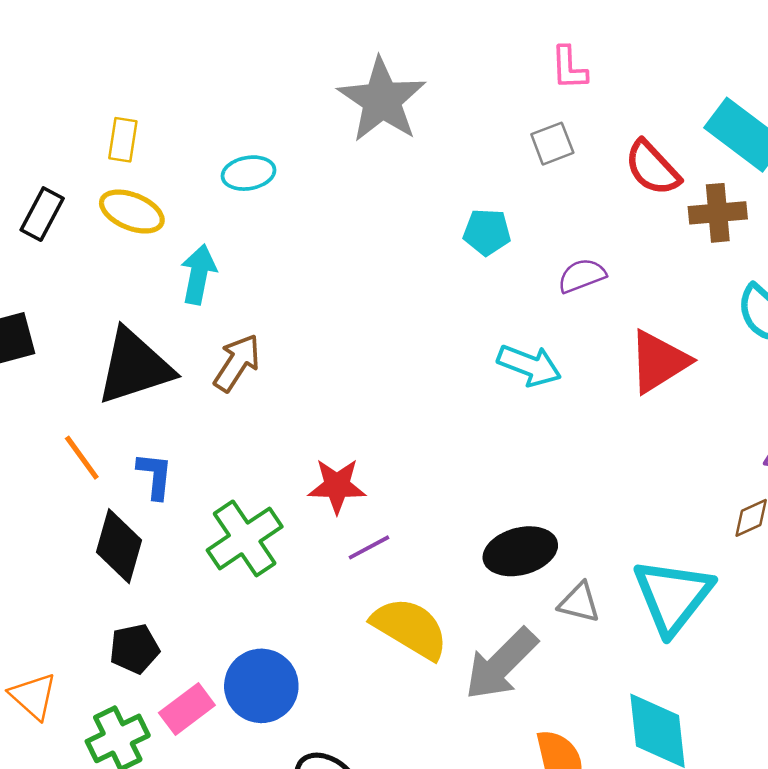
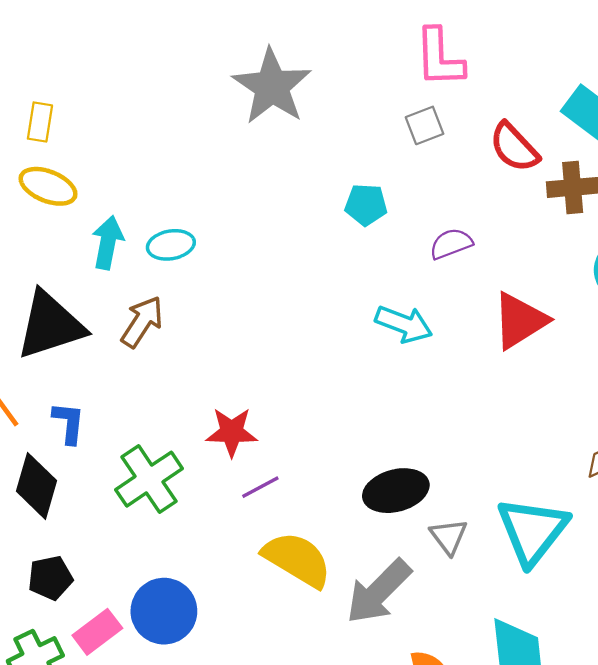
pink L-shape: (569, 68) -> (439, 58), size x1.5
cyan ellipse: (249, 173) -> (171, 245), moved
gray triangle: (579, 603) -> (449, 536), turned 39

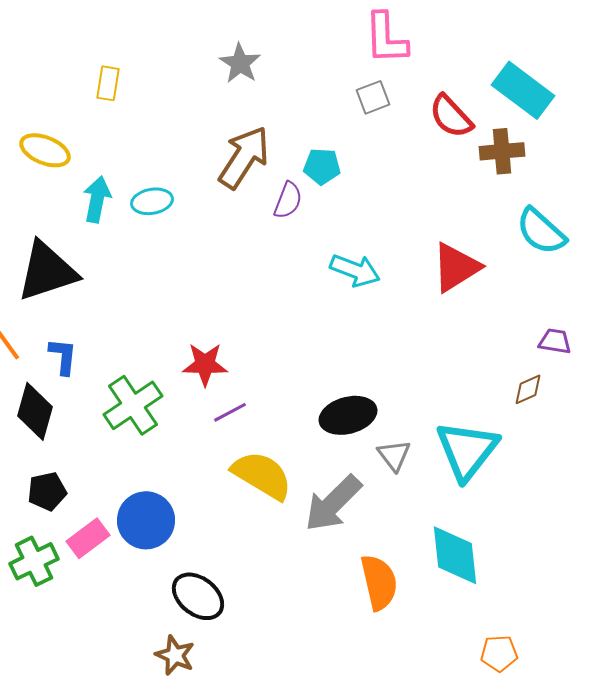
gray star: (272, 86) -> (240, 63), size x0.6
yellow rectangle: (40, 122) -> (108, 83), moved
purple semicircle: (451, 244) -> (288, 200), moved, turned 132
brown arrow: (142, 322) -> (244, 157), moved, size x1.4

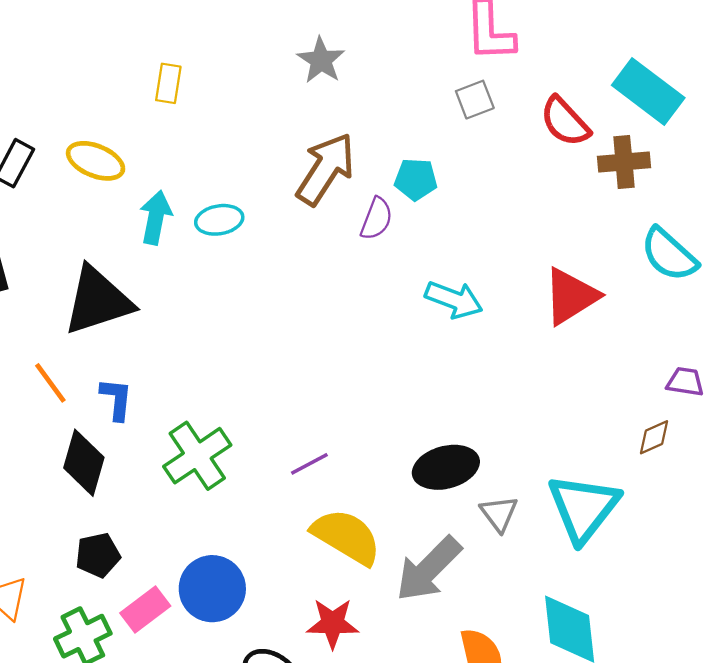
red star: (205, 364) -> (333, 623), moved

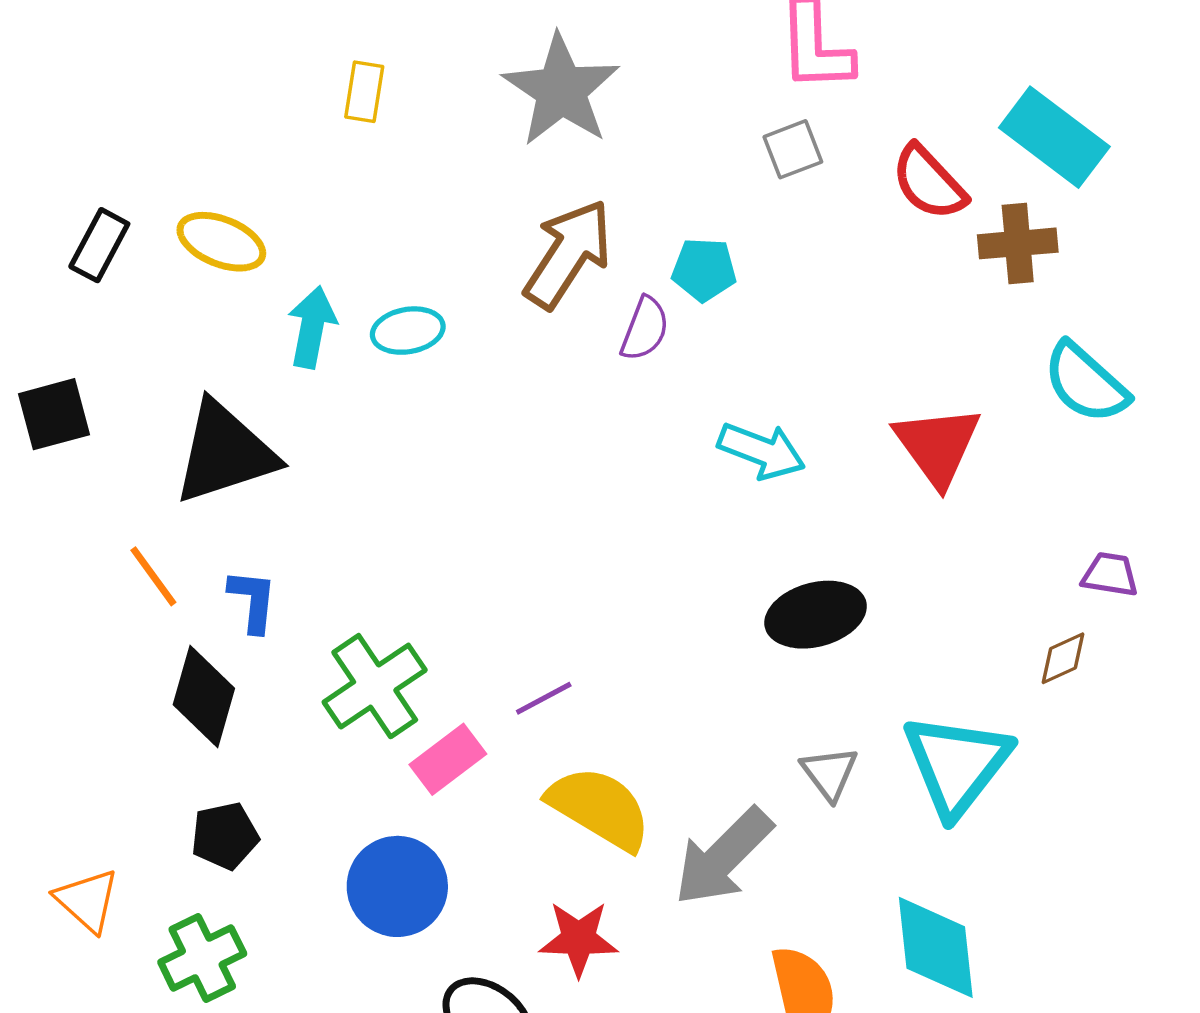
gray star: (321, 60) -> (561, 90), size x1.6
yellow rectangle: (168, 83) -> (364, 92), moved
red triangle: (571, 296) -> (938, 446), turned -34
black ellipse: (446, 467) -> (816, 615), moved
pink rectangle: (145, 610) -> (448, 759), moved

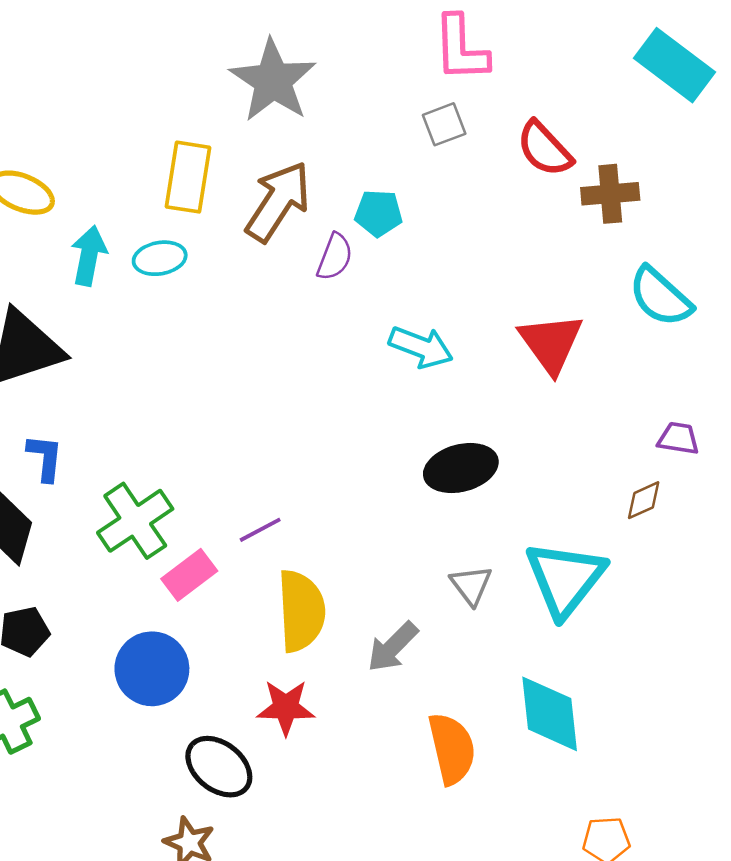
yellow rectangle: (364, 92) -> (188, 177), moved, size x1.6
cyan rectangle: (1054, 137) -> (675, 65), moved
yellow semicircle: (599, 808) -> (301, 611), turned 56
gray arrow: (723, 857) -> (393, 647), size x0.7

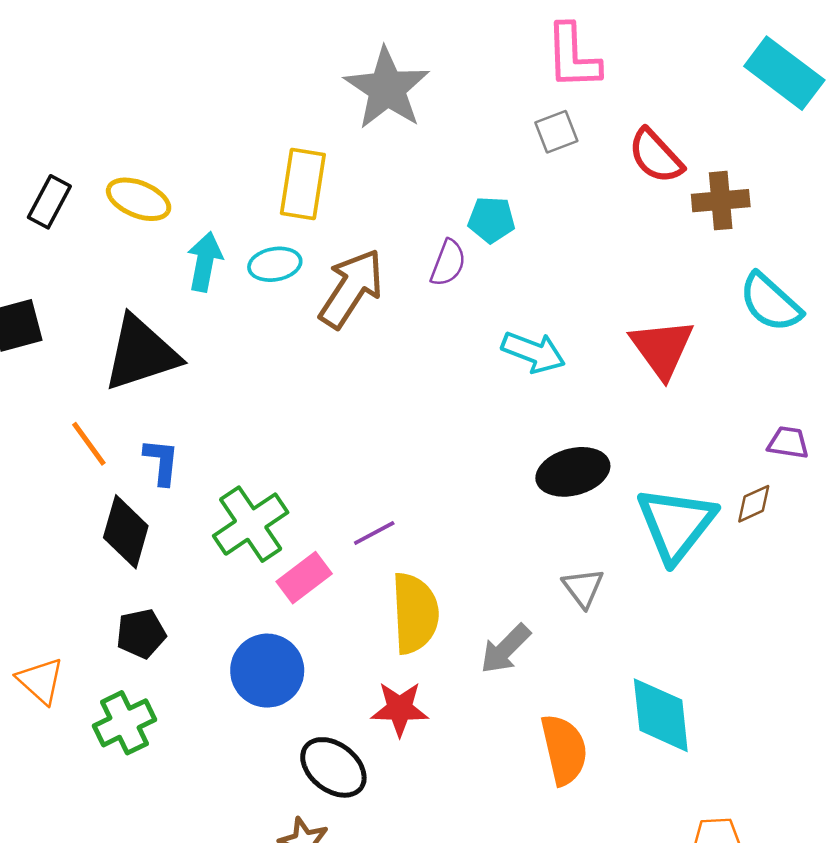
brown arrow: (278, 202) -> (351, 288), moved
cyan triangle: (565, 579) -> (676, 524), moved

